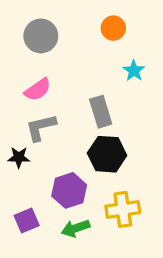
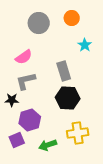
gray circle: (41, 36) -> (39, 23), moved
purple hexagon: (69, 190) -> (30, 120), moved

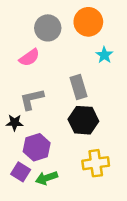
orange circle: (72, 18) -> (88, 22), size x1.5
pink semicircle: (24, 57) -> (29, 57), moved
purple square: (17, 140) -> (21, 172), turned -35
green arrow: (48, 145) -> (47, 178), moved

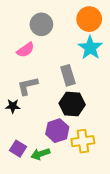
orange circle: (88, 22) -> (89, 19), moved
cyan star: (104, 55) -> (90, 48), size x1.6
purple hexagon: (37, 147) -> (57, 131), moved

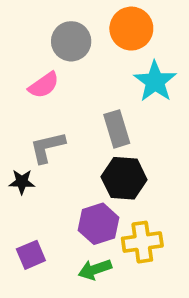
orange circle: (89, 19) -> (131, 29), moved
purple square: (18, 149) -> (31, 255), turned 35
green arrow: (40, 154) -> (95, 269), moved

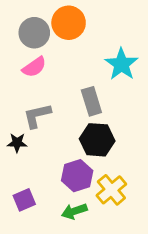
orange circle: (131, 29) -> (69, 23), moved
gray circle: (71, 41) -> (34, 33), moved
yellow cross: (142, 242) -> (111, 190), turned -32

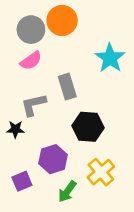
gray rectangle: (91, 101) -> (67, 87), moved
purple hexagon: (77, 176) -> (53, 159), moved
green arrow: (74, 211) -> (67, 192), turned -35

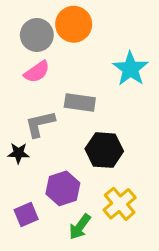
gray rectangle: (67, 87) -> (80, 102), turned -65

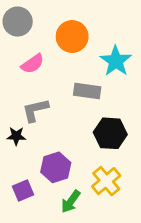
orange circle: (74, 24) -> (72, 37), moved
gray circle: (37, 35) -> (18, 22), moved
gray rectangle: (80, 102) -> (87, 91), moved
black hexagon: (104, 150) -> (110, 133), moved

